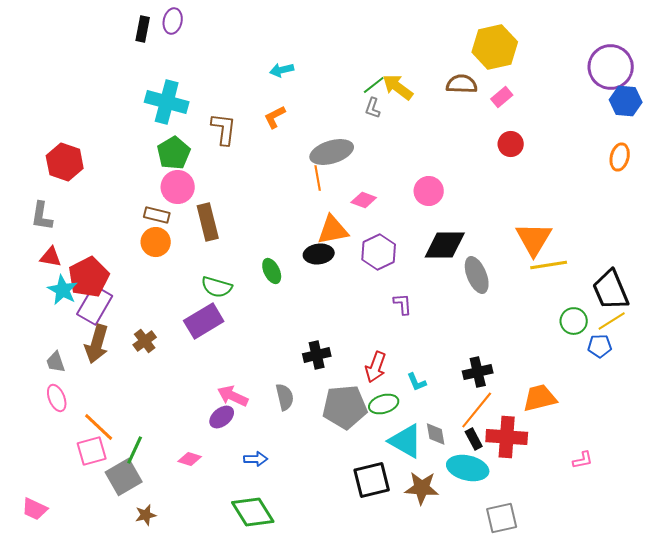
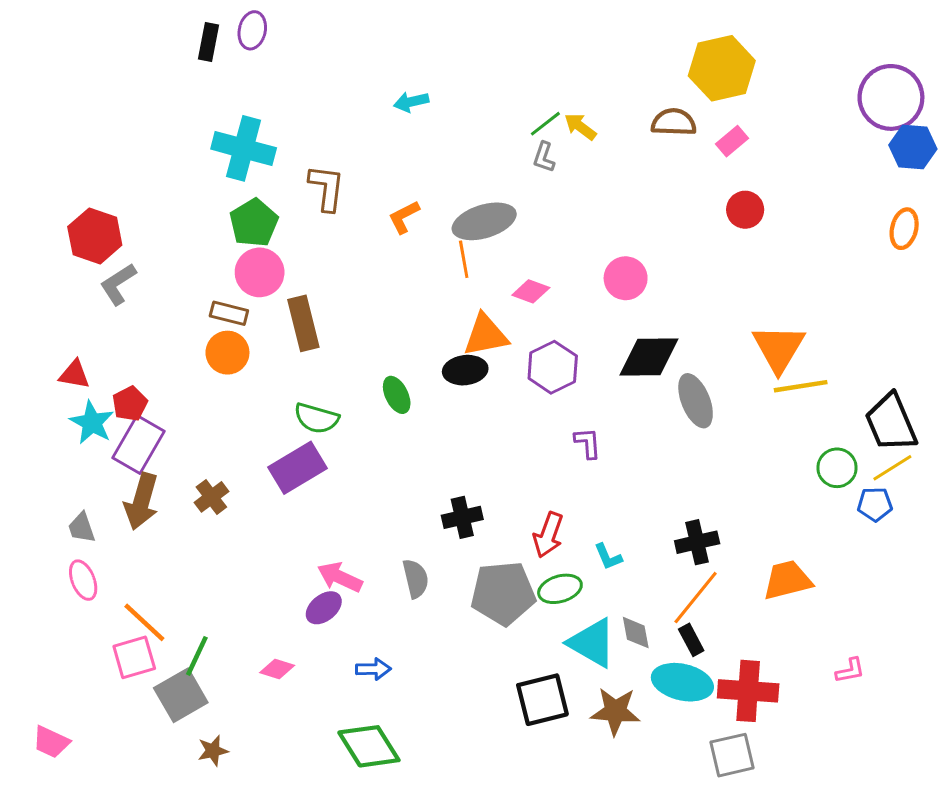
yellow arrow: (398, 87) -> (580, 127), size x0.7
orange L-shape: (275, 117) -> (404, 217), moved
gray L-shape: (42, 216) -> (118, 284), moved, turned 48
red pentagon: (89, 277) -> (130, 404), size x0.6
red cross: (507, 437) -> (748, 691), moved

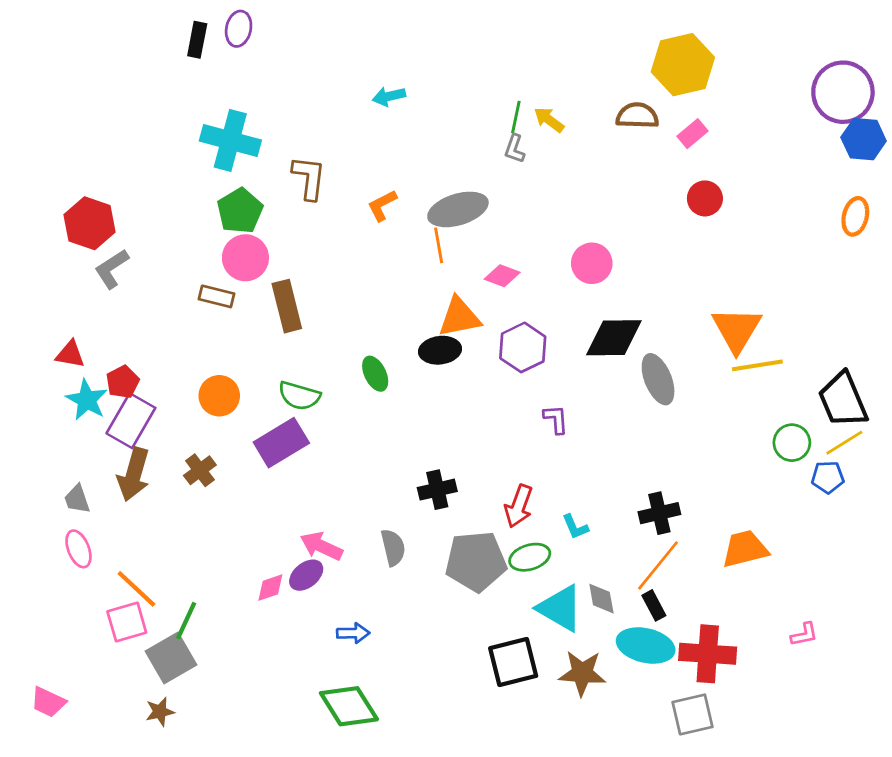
green line: (545, 124) -> (516, 117), turned -40
orange circle: (227, 353) -> (219, 396), moved
pink diamond: (277, 669) -> (270, 588), moved, turned -36
brown star: (213, 751) -> (160, 712), moved

